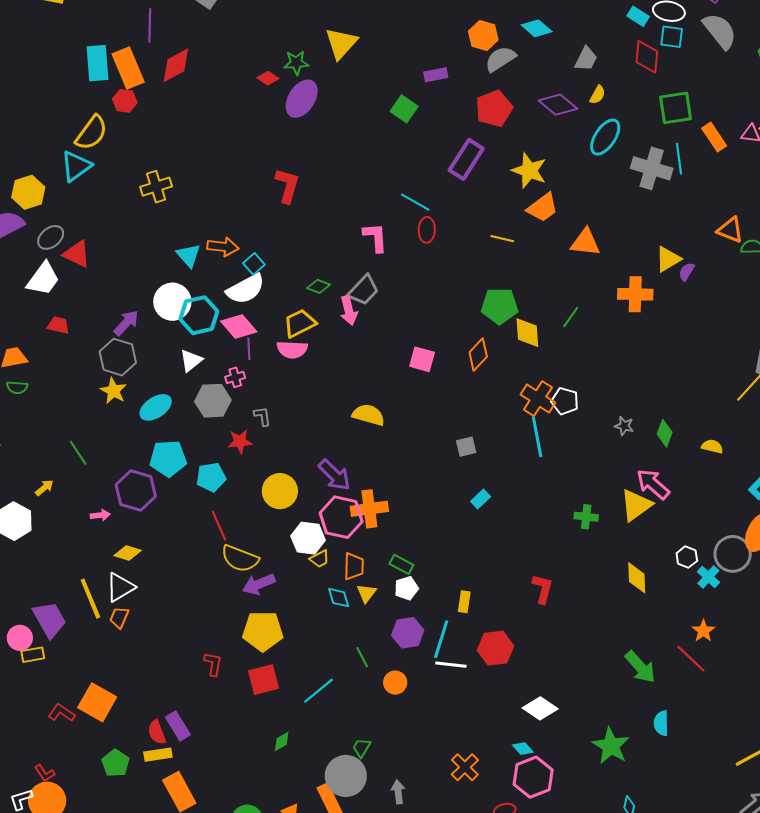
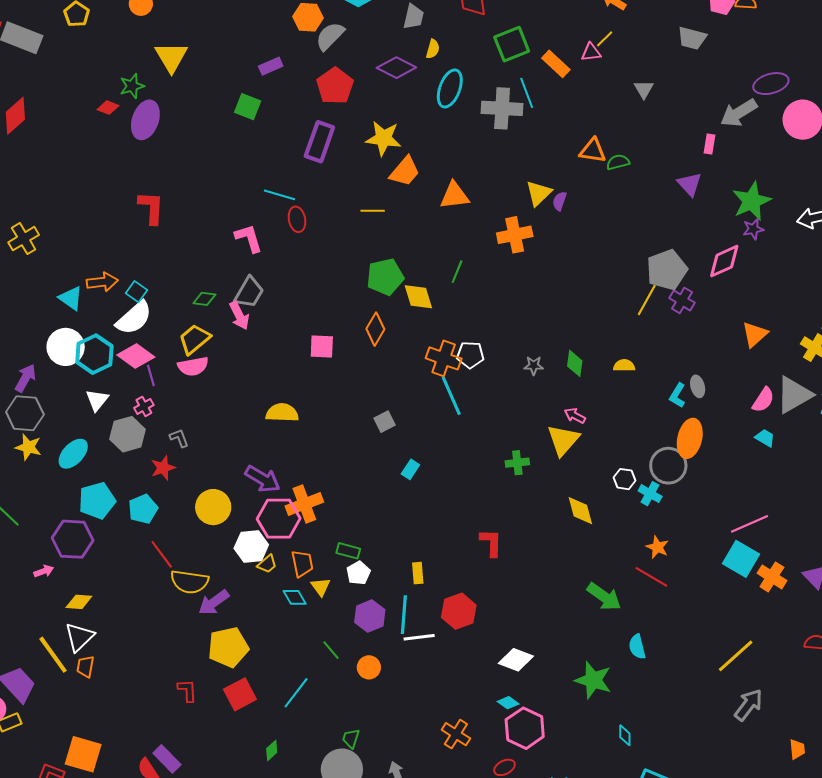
pink arrow: (653, 484) -> (575, 416), size x0.6

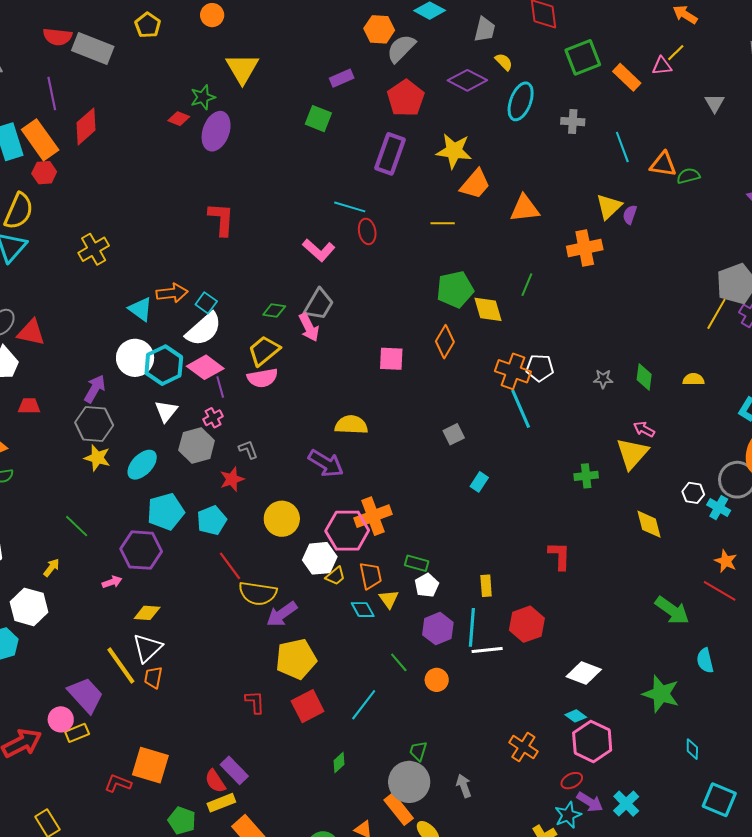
yellow semicircle: (433, 49) -> (504, 62), turned -60
cyan line: (527, 93) -> (622, 147), moved
gray cross: (502, 108) -> (573, 122), size x0.6
pink L-shape: (249, 238) -> (319, 250), turned 148
purple arrow: (263, 479) -> (326, 463), moved

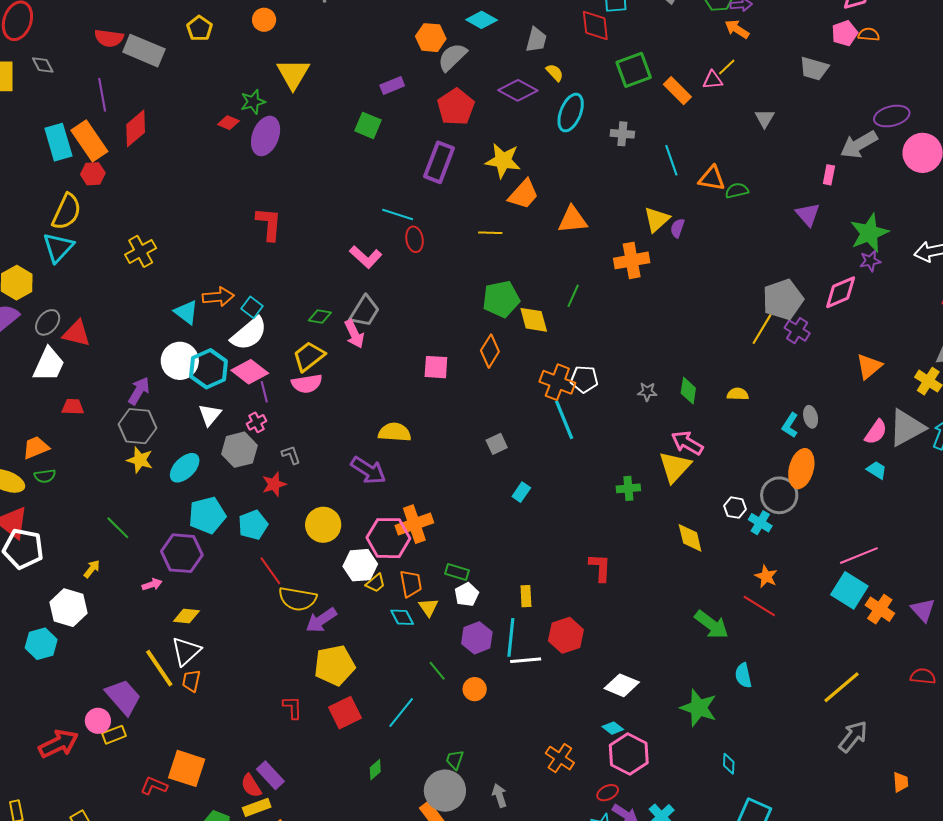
pink arrow: (644, 429) -> (687, 443), size x1.5

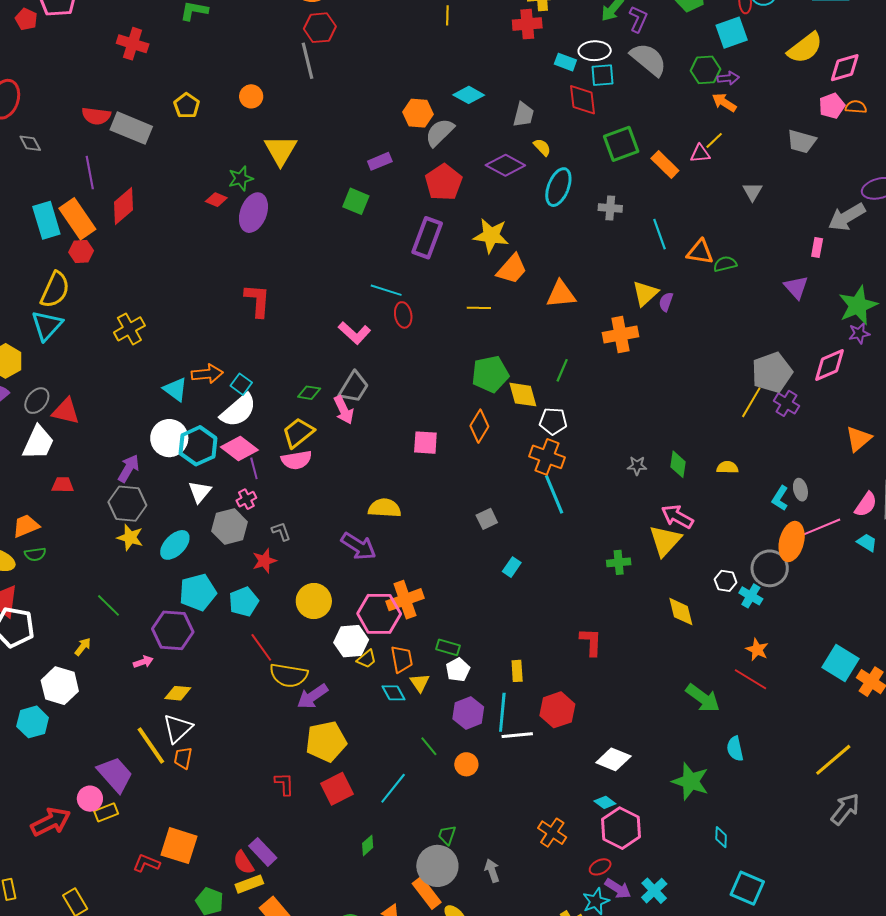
white pentagon: (584, 379) -> (553, 421), moved
pink line: (859, 556) -> (822, 527), moved

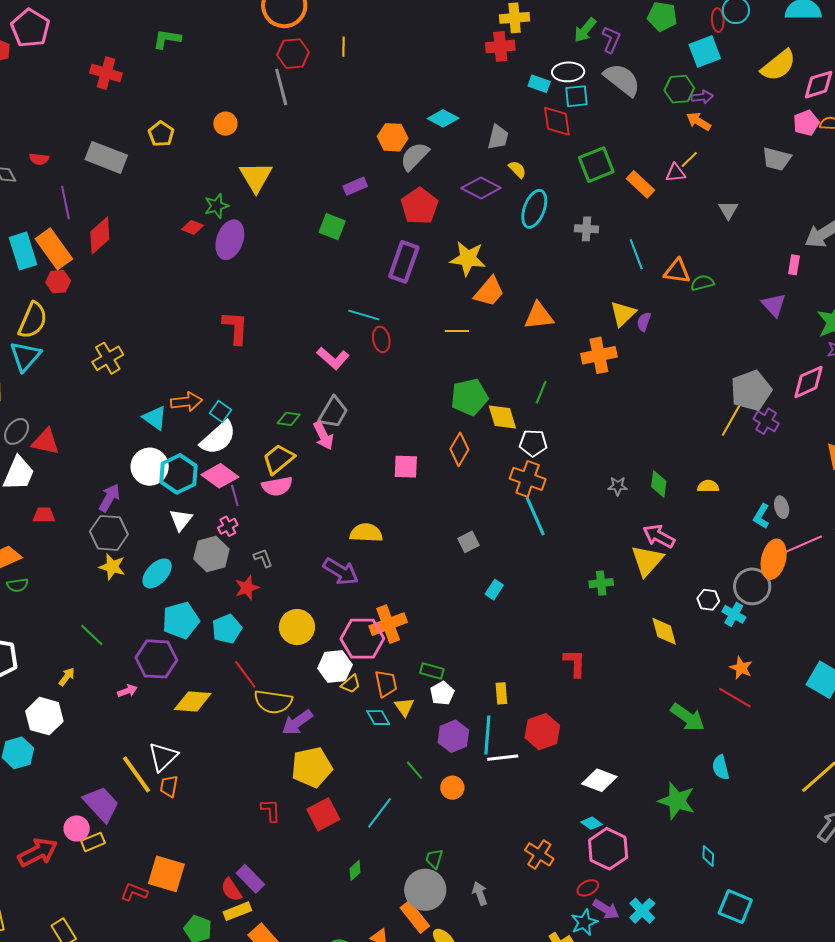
yellow line: (447, 15) -> (344, 47), moved
red semicircle: (96, 116) -> (39, 159), moved, size x0.7
yellow diamond: (178, 693) -> (193, 702), moved, size x1.4

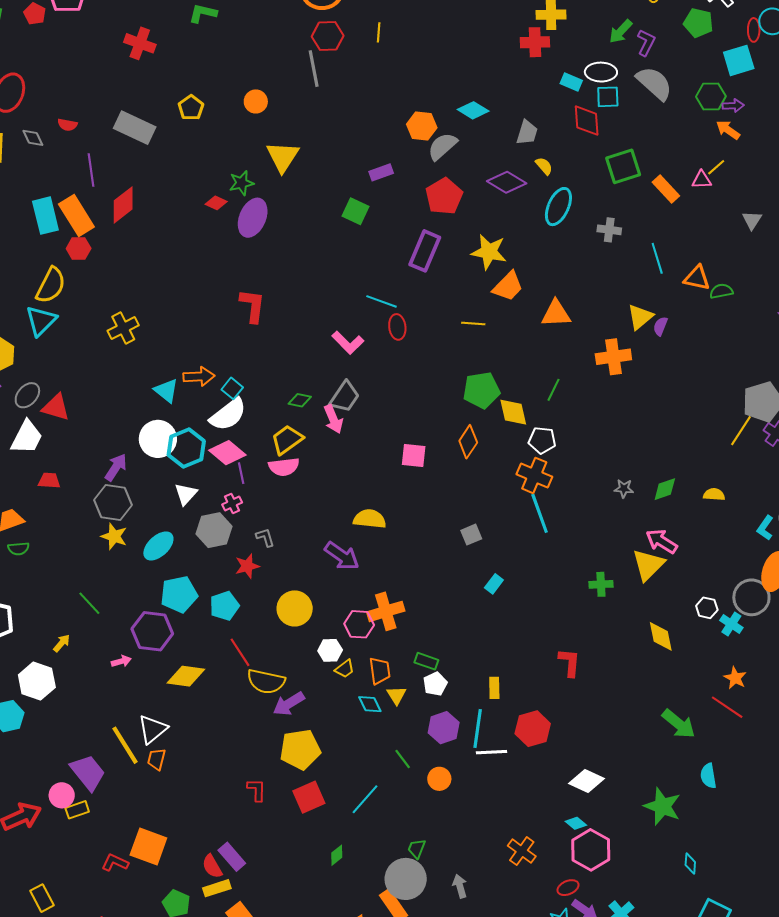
green diamond: (659, 484) -> (665, 489), turned 60
pink hexagon: (362, 639) -> (359, 624), size x0.7
white hexagon: (335, 666) -> (330, 650), size x0.7

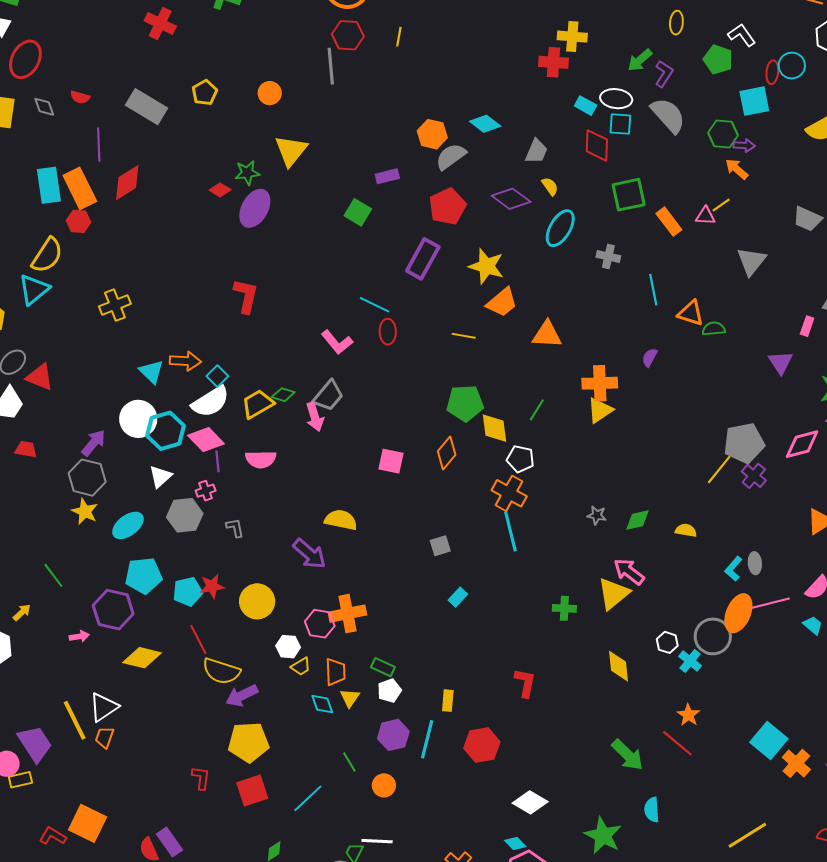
gray triangle: (752, 220) -> (751, 261), size x1.5
yellow triangle: (640, 317) -> (600, 410), moved
yellow trapezoid: (287, 440) -> (258, 404), moved
red star: (247, 566) -> (212, 586), moved
white line: (491, 752) -> (377, 841), moved

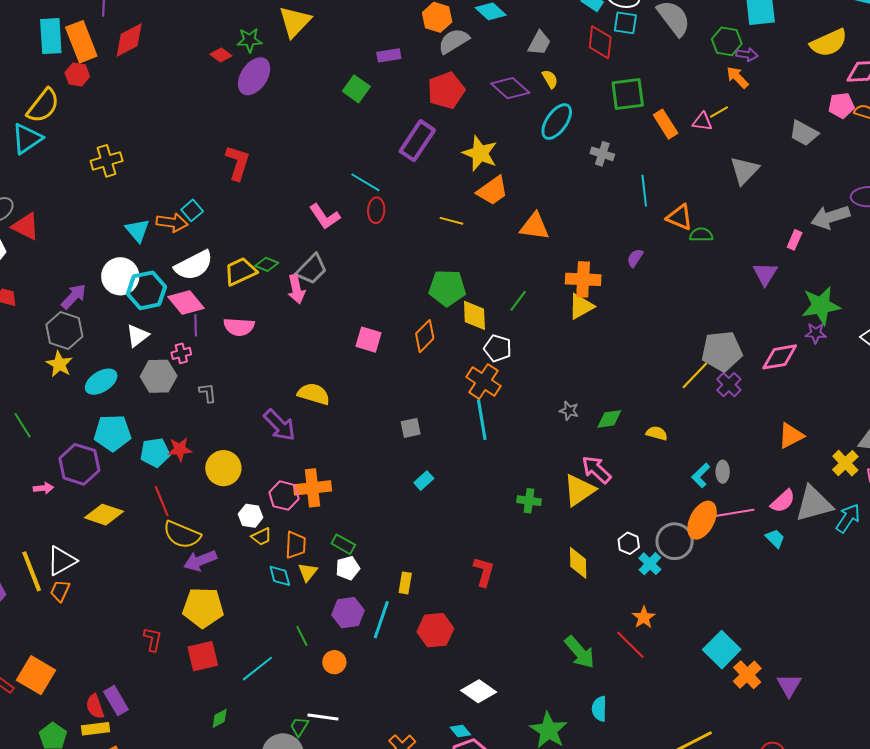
cyan square: (217, 376) -> (192, 210), moved

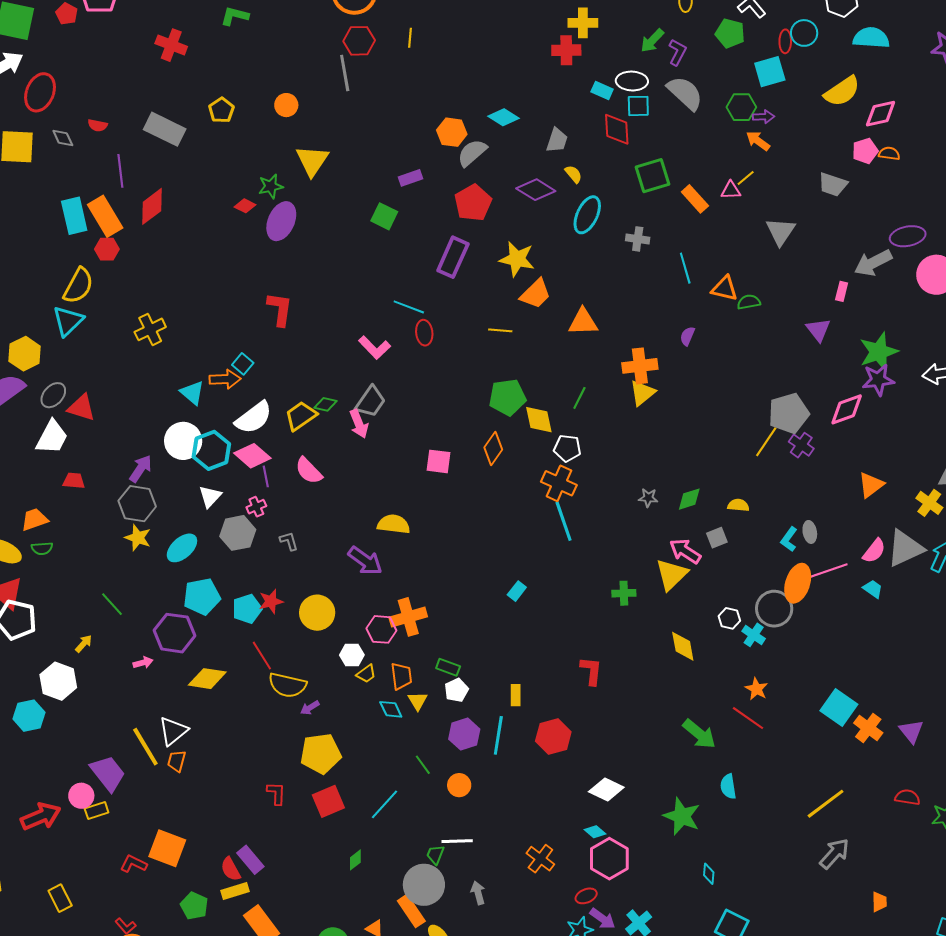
pink semicircle: (239, 327) -> (309, 471), turned 52
purple star: (816, 333) -> (878, 380), size x1.5
gray square: (411, 428) -> (717, 538), moved
purple arrow: (200, 561) -> (310, 708), size x0.6

